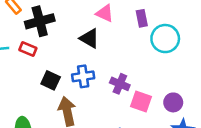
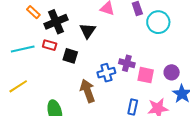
black triangle: (89, 38) -> (88, 31), moved, turned 42
blue cross: (83, 76) -> (106, 73), moved
black square: (51, 80) -> (70, 56), moved

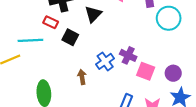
cyan line: (23, 49) -> (30, 40), moved
blue cross: (106, 73) -> (105, 61), turned -30
brown arrow: (88, 91) -> (82, 77), size x0.6

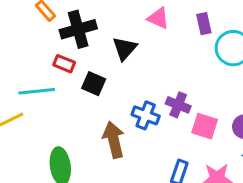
blue cross: (105, 61) -> (146, 115), turned -30
brown arrow: (82, 77) -> (114, 140), size x1.6

